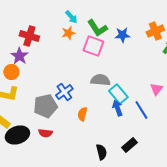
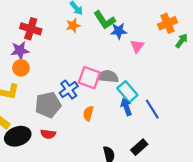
blue star: (122, 35) -> (119, 31), moved
pink square: (93, 46) -> (89, 78), moved
purple star: (19, 56) -> (20, 50), turned 30
orange circle: (11, 72) -> (21, 68), moved
pink triangle: (156, 89) -> (137, 46), moved

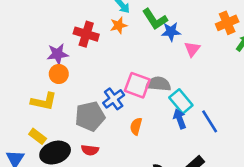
red cross: (31, 29) -> (86, 34), moved

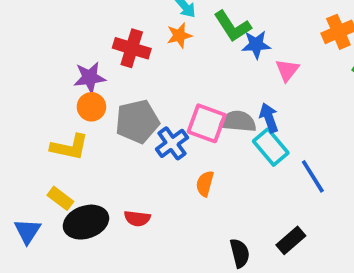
gray pentagon: (90, 116) -> (137, 121), moved
blue arrow: (180, 119) -> (269, 118), moved

